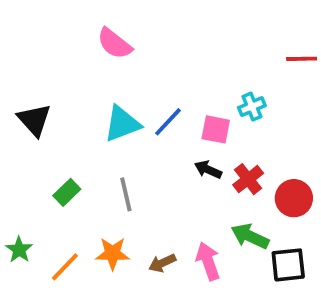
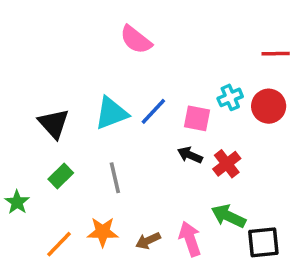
pink semicircle: (115, 44) -> (136, 40), moved
black triangle: (34, 120) -> (54, 124), moved
red circle: (294, 198) -> (269, 106), moved
green star: (19, 250) -> (17, 202), moved

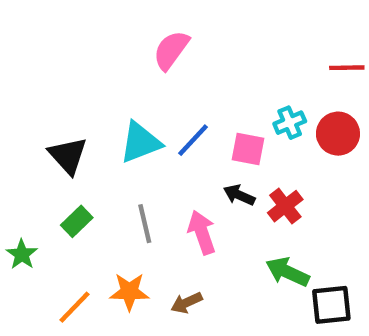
pink semicircle: (136, 40) -> (171, 50), turned 88
pink arrow: (190, 239) -> (202, 232), moved

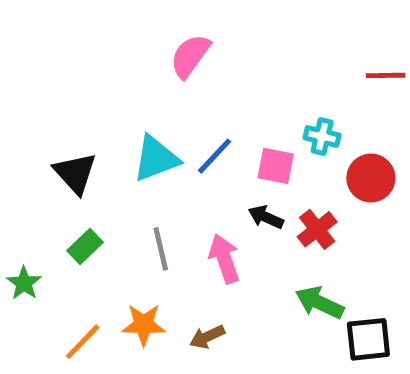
cyan cross: (290, 123) -> (322, 136), turned 36
red circle: (338, 134) -> (371, 178), moved

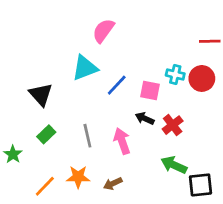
cyan triangle: (156, 158) -> (85, 68), moved
red circle: (371, 178) -> (202, 78), moved

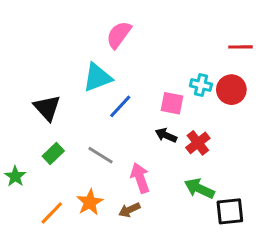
blue line: (117, 85) -> (120, 106), moved
gray line: (87, 136) -> (100, 155), turned -45
pink arrow: (122, 141) -> (140, 178), moved
orange star: (78, 177) -> (90, 202), turned -30

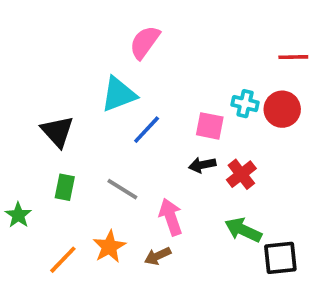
black arrow: (166, 135) -> (202, 165), turned -35
green rectangle: (53, 154) -> (65, 187), turned -35

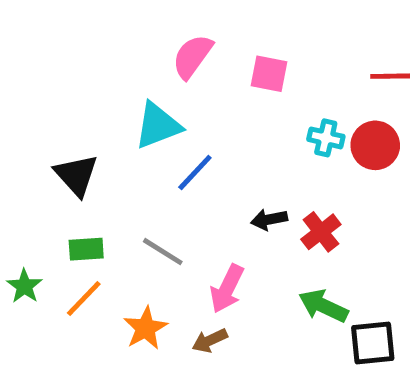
pink square: (210, 126) -> (269, 74), moved
green rectangle: (65, 187) -> (86, 249), turned 75
pink arrow: (171, 217) -> (227, 289), turned -135
orange line: (63, 260) -> (84, 299), moved

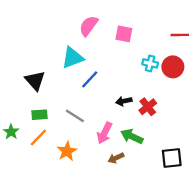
green arrow: (323, 306) -> (132, 136), moved
brown arrow: (210, 341) -> (116, 158), moved

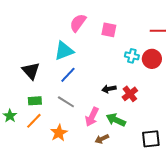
blue line: (90, 79) -> (68, 75), moved

